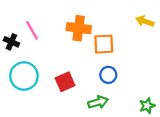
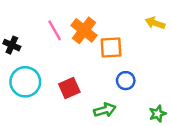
orange cross: (79, 28) -> (84, 30), turned 30
pink line: (32, 30) -> (55, 30), moved
blue circle: (108, 75) -> (126, 81), moved

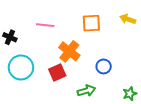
pink line: (55, 30) -> (45, 25), turned -54
orange cross: (84, 30) -> (69, 51), moved
orange square: (111, 48) -> (91, 23), moved

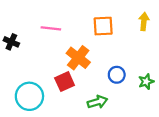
yellow arrow: (128, 19) -> (144, 22), turned 77
cyan circle: (21, 67) -> (29, 96), moved
green star: (130, 94) -> (146, 82), moved

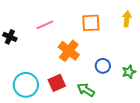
pink line: (51, 28) -> (45, 25), turned -30
red square: (65, 82) -> (57, 83), moved
green arrow: (97, 102) -> (86, 90), turned -132

